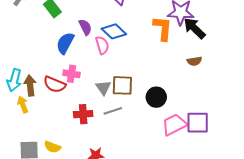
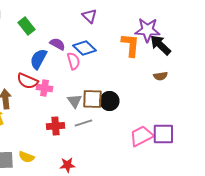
purple semicircle: (85, 27) -> (57, 44), turned -35
red semicircle: (55, 84) -> (27, 81), moved
black circle: (156, 97) -> (109, 101), moved

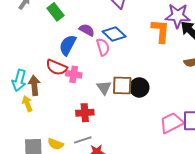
gray line: (83, 123) -> (83, 140), moved

